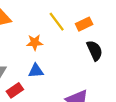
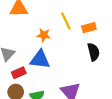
blue triangle: (36, 71) -> (40, 59), size x1.5

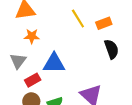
orange star: (44, 35) -> (32, 36), moved

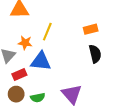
yellow line: (78, 19) -> (47, 32), moved, turned 48
orange star: (32, 36) -> (25, 43), moved

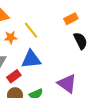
yellow line: (47, 32) -> (31, 30), turned -48
orange star: (25, 43) -> (11, 37), moved

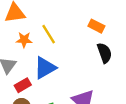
orange rectangle: (71, 19) -> (96, 26), turned 48
blue triangle: (31, 59) -> (45, 68), turned -30

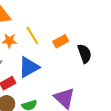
orange rectangle: (96, 26) -> (61, 41), moved, turned -56

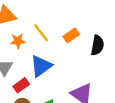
black semicircle: (85, 54) -> (97, 45), turned 36

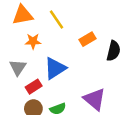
yellow line: (41, 33) -> (57, 19), moved

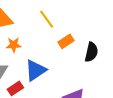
yellow line: (57, 19) -> (47, 19), moved

